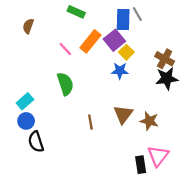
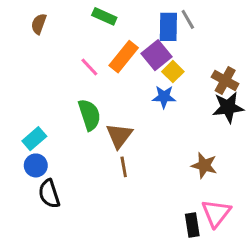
brown semicircle: (28, 26) -> (39, 24), moved
brown triangle: (123, 114) -> (119, 136), moved

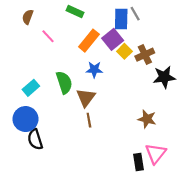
pink line: (89, 67) -> (48, 36), moved
brown cross: (225, 80) -> (145, 55), moved, turned 36
blue star: (164, 97) -> (94, 70), moved
cyan rectangle: (34, 139) -> (31, 88), moved
blue circle: (36, 165) -> (26, 119), size x1.5

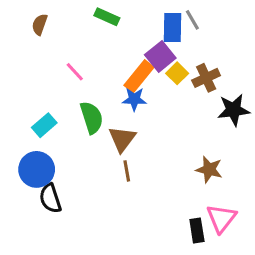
pink line: (48, 36) -> (75, 72), moved
orange rectangle: (89, 41) -> (139, 76), moved

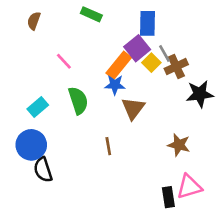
gray line: (192, 20) -> (164, 53), moved
brown triangle: (122, 139) -> (133, 108), moved
pink triangle: (221, 218) -> (189, 187), turned 36

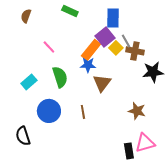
brown cross: (176, 67) -> (135, 51), turned 36
blue circle: (31, 145) -> (49, 111), moved
black semicircle: (43, 170) -> (23, 136), moved

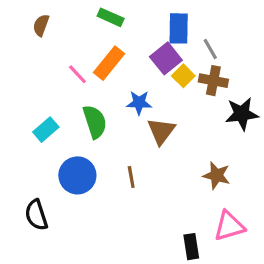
gray line: (126, 41) -> (210, 49), moved
orange rectangle: (91, 50) -> (109, 63), moved
black rectangle: (129, 151) -> (191, 247), moved

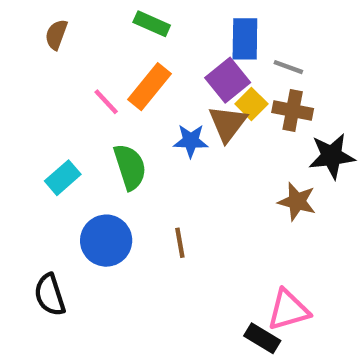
gray line: (210, 49) -> (288, 67), turned -40
brown triangle: (161, 131) -> (228, 123), moved
brown star: (217, 175) -> (297, 202), moved
pink triangle: (229, 226) -> (288, 310), moved
black rectangle: (191, 247) -> (262, 338), turned -50

